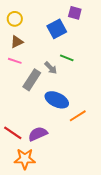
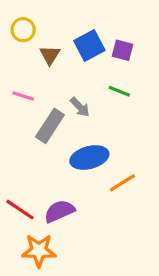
purple square: (75, 13) -> (123, 50), moved
brown triangle: (17, 42) -> (50, 55), moved, turned -32
green line: (67, 58) -> (119, 91), moved
blue ellipse: (57, 100) -> (89, 158), turned -40

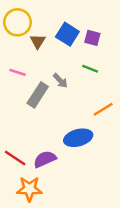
yellow circle: (23, 30) -> (17, 22), size x1.5
blue square: (89, 45) -> (67, 34), turned -30
blue ellipse: (89, 158) -> (78, 138), moved
orange line: (123, 183) -> (103, 109), moved

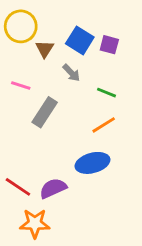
green line: (90, 69) -> (107, 93), moved
gray arrow: (60, 81) -> (71, 73), moved
orange line: (103, 109) -> (104, 125), moved

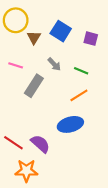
purple square: (109, 45) -> (91, 39), moved
gray arrow: (71, 73) -> (54, 64), moved
purple semicircle: (53, 188) -> (40, 144), turned 66

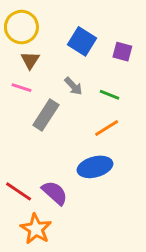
brown triangle: (34, 37) -> (30, 60), moved
orange star: (26, 171) -> (36, 229), turned 30

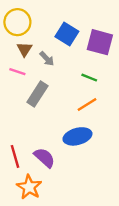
purple square: (122, 52) -> (100, 42), size x1.6
gray arrow: (73, 86) -> (47, 59), moved
red line: (19, 191) -> (15, 156), turned 40

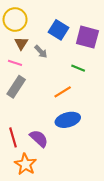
gray rectangle: (37, 94) -> (16, 87), moved
orange line: (87, 105) -> (63, 92), moved

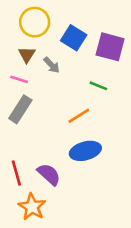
yellow circle: (15, 20) -> (35, 22), moved

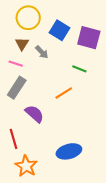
blue ellipse: (85, 151) -> (69, 151), moved
purple semicircle: (49, 174) -> (34, 114), moved

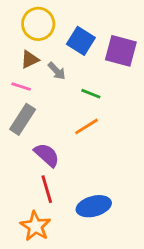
brown triangle: (22, 44) -> (30, 59), turned 32
green line: (79, 69) -> (91, 94), moved
red line: (14, 139) -> (47, 189), moved

